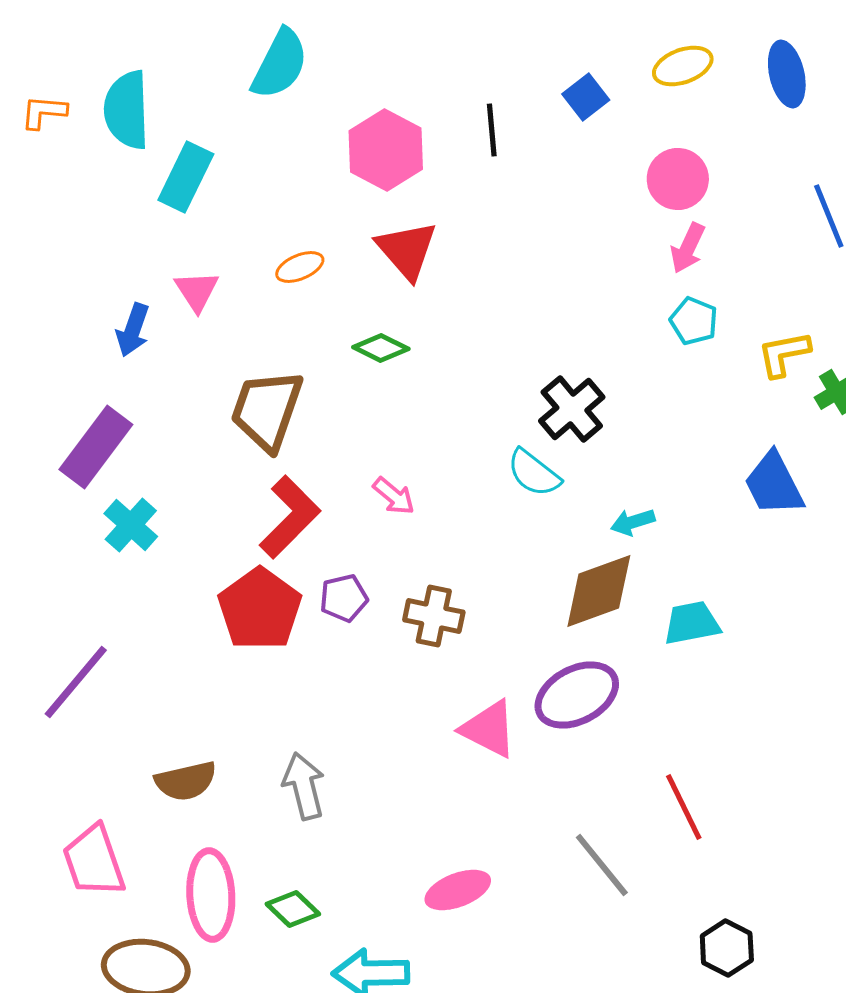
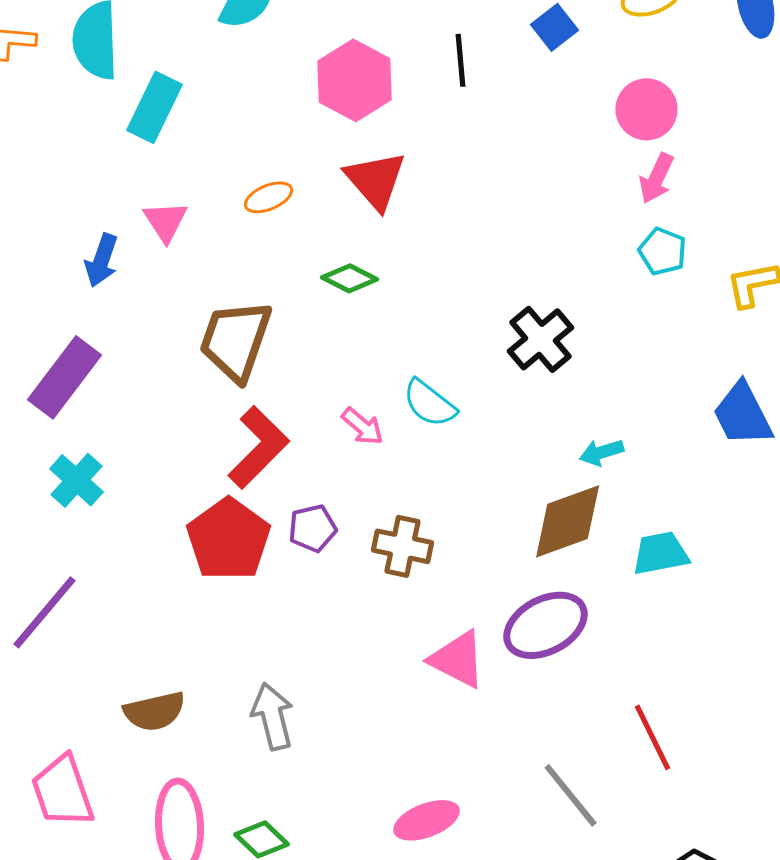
cyan semicircle: (534, 473) -> (430, 403), moved
cyan cross: (131, 525) -> (77, 480), moved

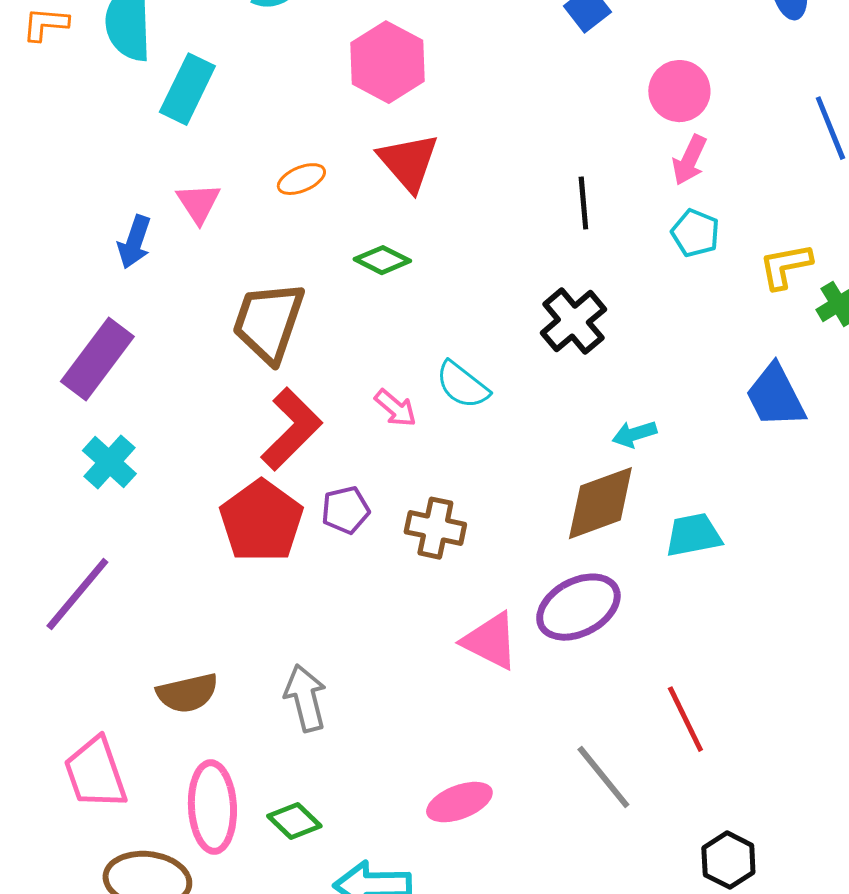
black line: (461, 60) -> (583, 203), moved

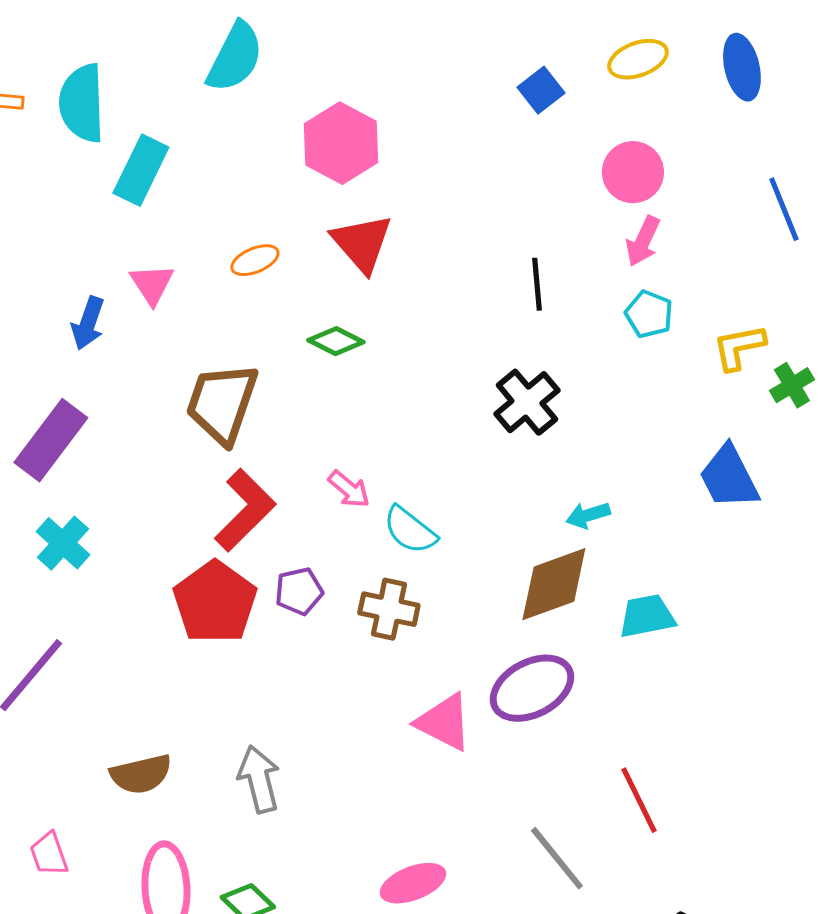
cyan semicircle: (462, 385) -> (410, 530), moved
pink trapezoid: (95, 773) -> (49, 854), size x0.6

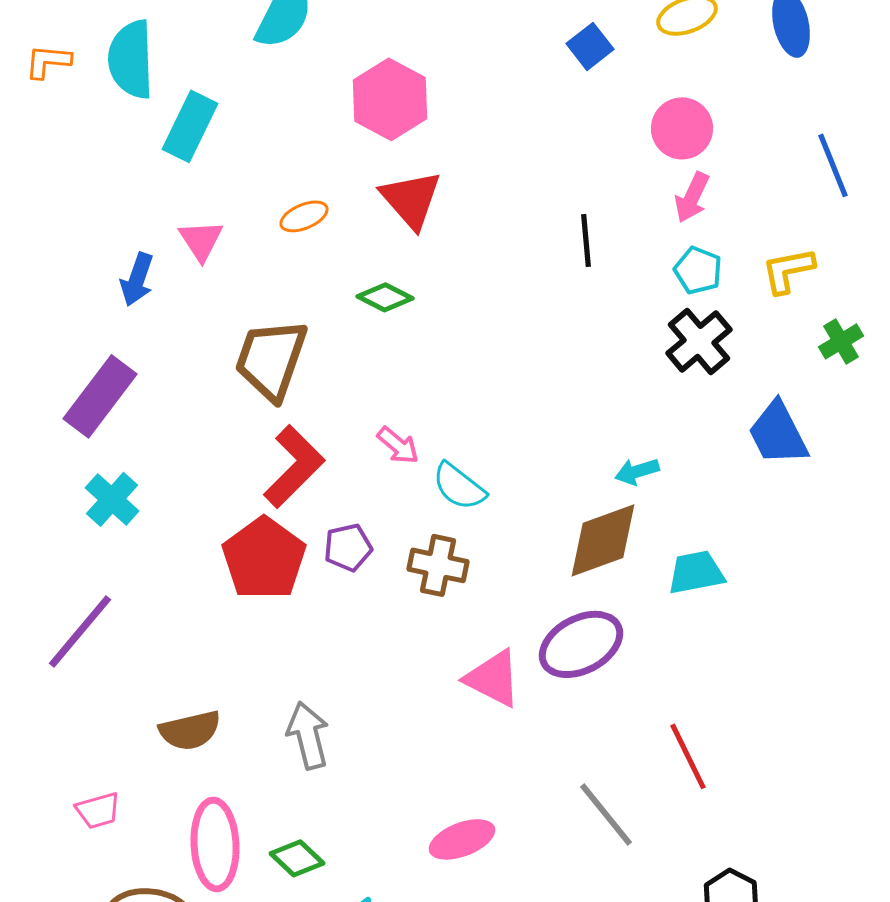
yellow L-shape: (739, 347) -> (788, 270), moved
black cross: (527, 402) -> (699, 341), moved
pink trapezoid: (49, 854) -> (98, 810), turned -87

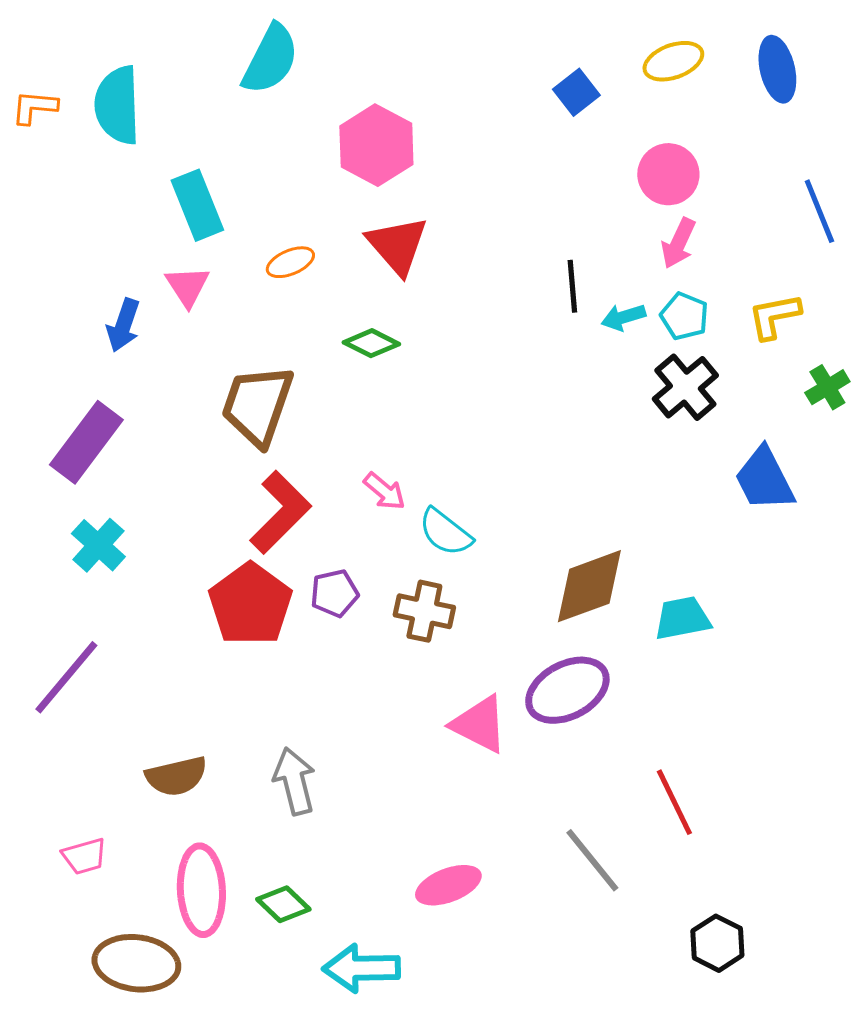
cyan rectangle: (190, 126) -> (197, 205), moved, turned -48
cyan arrow: (637, 471) -> (623, 317), moved

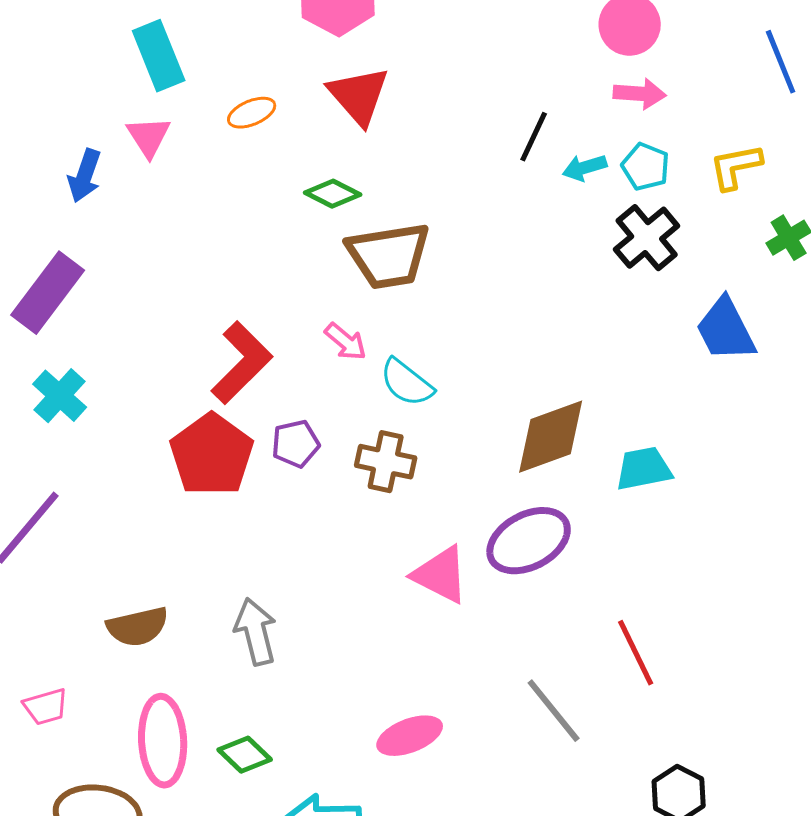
pink arrow: (678, 243) -> (640, 94), turned -111
black line: (572, 286) -> (534, 137), turned 30
brown trapezoid: (257, 405) -> (389, 256), moved, turned -118

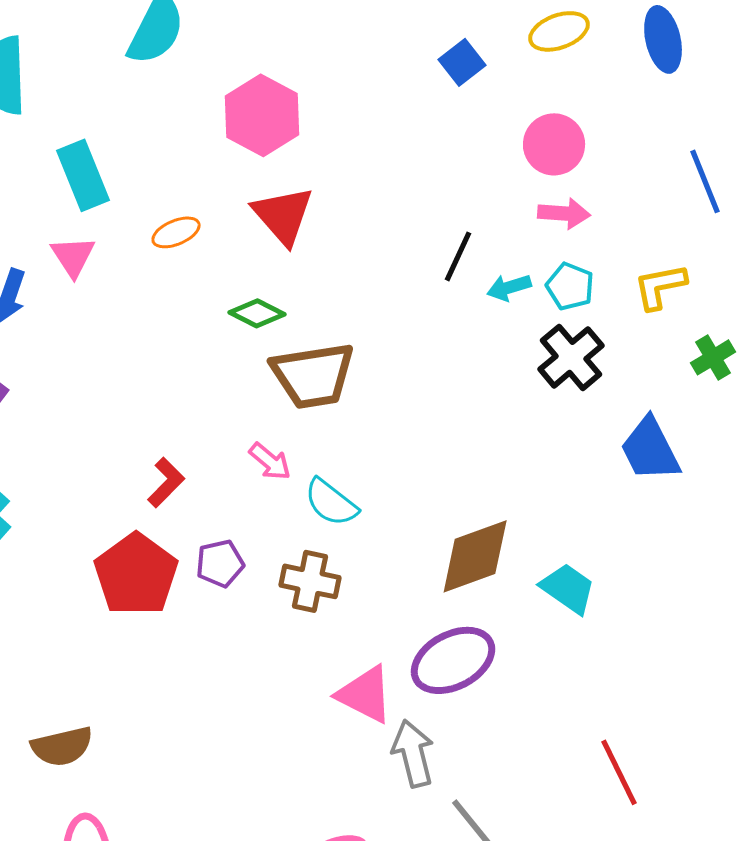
red L-shape: (242, 363) -> (166, 482), size x0.6
cyan trapezoid: (644, 469) -> (568, 588), turned 46
gray arrow: (256, 632) -> (413, 753), moved
red line: (636, 653) -> (619, 772), moved

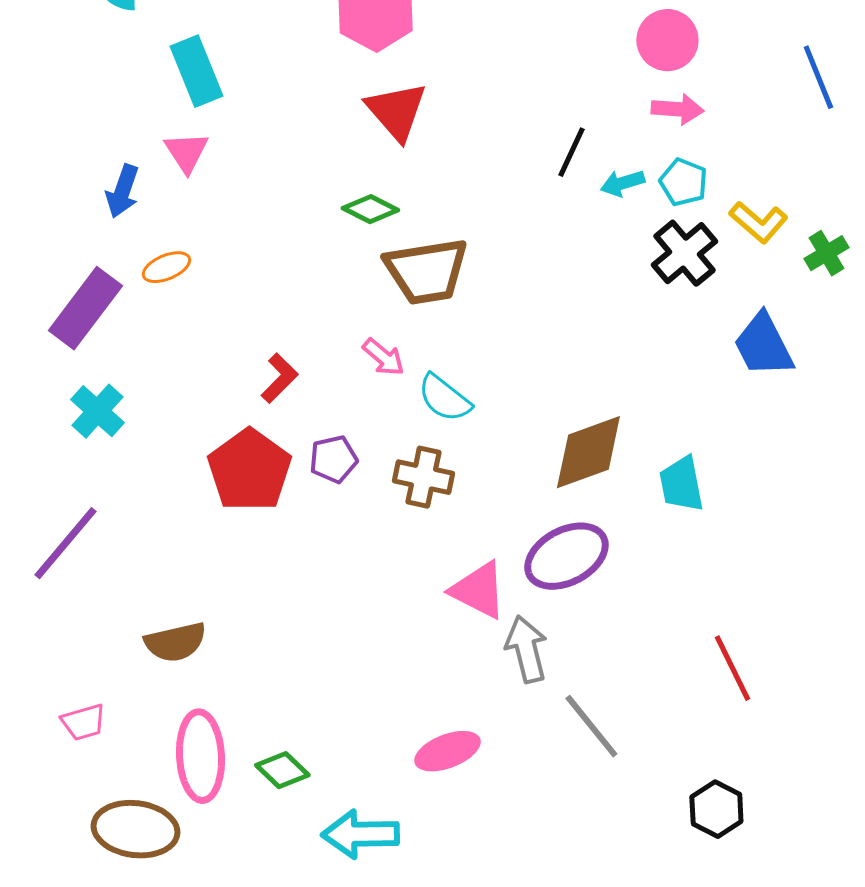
orange ellipse: (176, 232) -> (166, 267), moved
yellow L-shape: (660, 286) -> (758, 222), moved, turned -128
cyan trapezoid: (568, 588) -> (681, 484), turned -136

